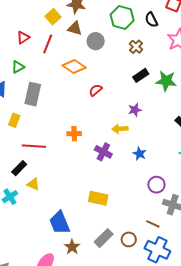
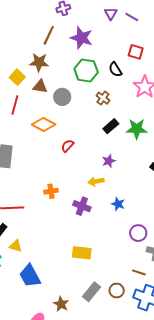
blue trapezoid: (60, 223) -> (30, 276), moved

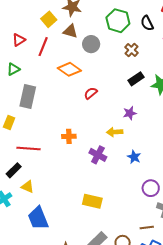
brown line: (139, 272) -> (147, 227), turned -32

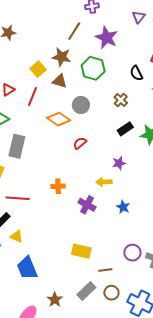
green hexagon: (118, 21) -> (93, 68), moved
gray circle: (91, 44) -> (81, 105), moved
purple circle: (151, 188) -> (132, 253), moved
brown line: (147, 227) -> (105, 270), moved

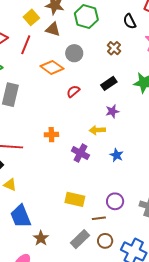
black rectangle: (125, 129) -> (109, 83), moved
purple circle: (132, 253) -> (115, 201), moved
brown star: (55, 300) -> (41, 238), moved

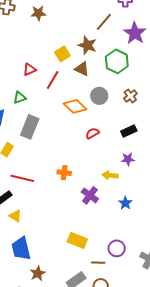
brown cross: (114, 48) -> (130, 96), moved

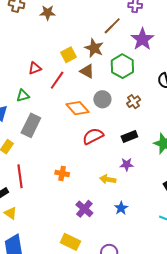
red semicircle: (92, 133) -> (93, 136), size x1.5
red line: (22, 178) -> (20, 176), turned 65
purple cross: (90, 195) -> (84, 209), moved

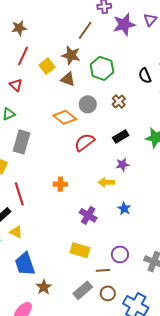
purple star: (142, 39) -> (124, 25), moved, turned 30
red triangle: (35, 68) -> (16, 85), turned -48
red line: (57, 80) -> (23, 56), moved

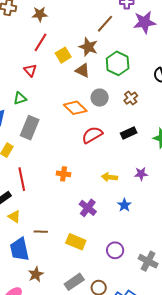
purple star: (122, 165) -> (141, 174), moved
brown line: (103, 270) -> (41, 232), moved

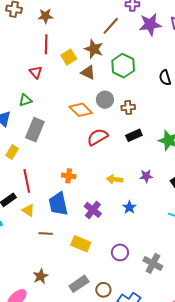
red line: (40, 42) -> (46, 44), turned -30
brown cross: (131, 98) -> (128, 107), moved, turned 32
yellow triangle: (14, 217) -> (28, 210), moved
blue trapezoid: (20, 249) -> (58, 204), moved

